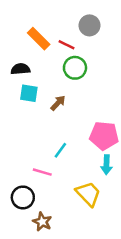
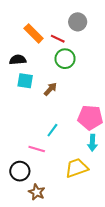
yellow trapezoid: (88, 194) -> (77, 168), turned -65

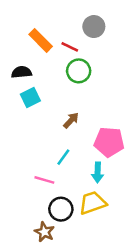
cyan square: (25, 81) -> (30, 98), turned -35
brown arrow: (50, 89) -> (71, 120), moved
cyan arrow: (92, 143) -> (98, 172), moved
black circle: (20, 171) -> (61, 209), moved

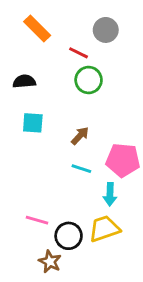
orange rectangle: (41, 40) -> (37, 29), moved
cyan square: (30, 98) -> (33, 123), moved, turned 30
cyan line: (63, 157) -> (81, 169), moved, turned 72
pink line: (44, 180) -> (37, 220), moved

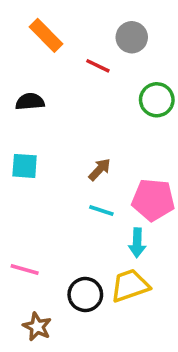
green circle: (89, 80) -> (157, 100), moved
cyan square: (33, 123) -> (25, 166), moved
pink line: (37, 220) -> (25, 270), moved
brown star: (50, 262) -> (37, 327), moved

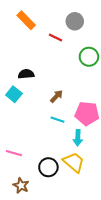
black semicircle: (30, 102) -> (26, 74), moved
cyan square: (25, 166) -> (14, 94), turned 35
yellow trapezoid: (130, 286) -> (74, 162), turned 60

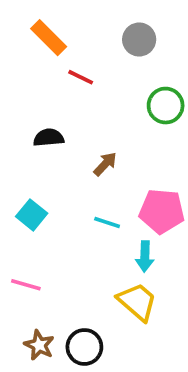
red line: (55, 38) -> (81, 77), moved
cyan square: (14, 94) -> (32, 215), moved
brown arrow: (57, 96) -> (105, 164), moved
black circle: (48, 167) -> (84, 347), moved

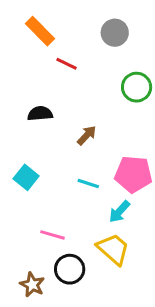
cyan arrow: (145, 256) -> (119, 212), turned 40
pink line: (26, 285) -> (52, 235), moved
black circle: (84, 347) -> (70, 269), moved

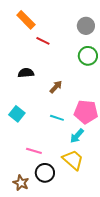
gray circle: (115, 33) -> (86, 26), moved

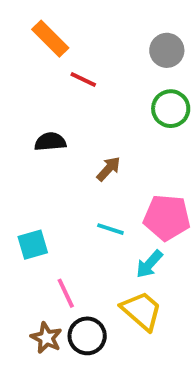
cyan square: (17, 114) -> (33, 245), moved, turned 35
pink line: (34, 151) -> (66, 293), turned 49
brown star: (21, 183) -> (46, 338), moved

